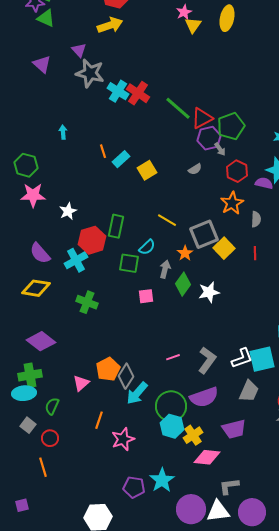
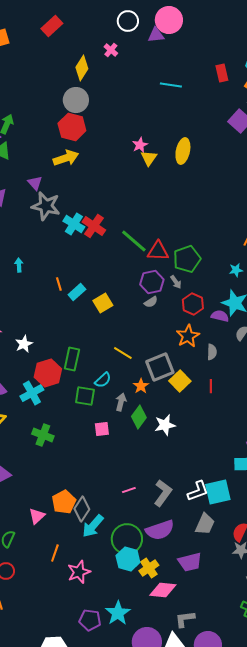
red triangle: (202, 118) -> (158, 251), turned 30
purple hexagon: (209, 138) -> (152, 282), moved

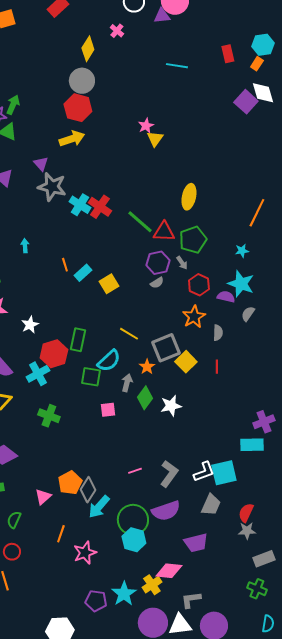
yellow ellipse: (183, 151) -> (189, 197), moved
cyan semicircle: (103, 380) -> (109, 361), size x1.4
yellow cross: (149, 568) -> (152, 585), moved

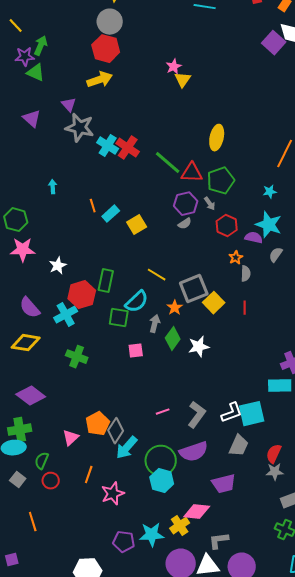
orange star: (194, 317) -> (236, 258), moved, size x0.6
red circle: (12, 552) -> (51, 481), moved
cyan star: (124, 594) -> (152, 535), turned 30

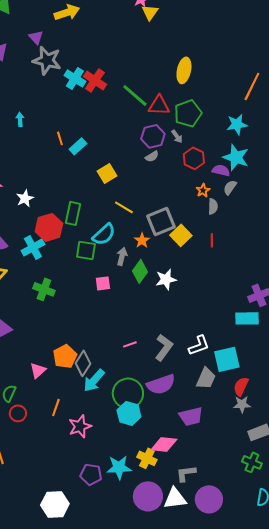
cyan star: (270, 192) -> (237, 124), size x1.5
yellow square: (137, 225) -> (107, 173), moved
gray semicircle: (276, 255) -> (230, 187), moved
cyan square: (252, 414) -> (227, 359), moved
yellow cross: (180, 526) -> (147, 458), turned -30

